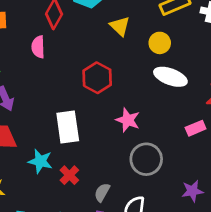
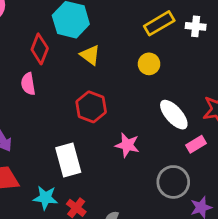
yellow triangle: (120, 26) -> (90, 55), moved
white ellipse: (170, 77) -> (174, 115), moved, turned 36
gray circle: (146, 159) -> (173, 182), moved

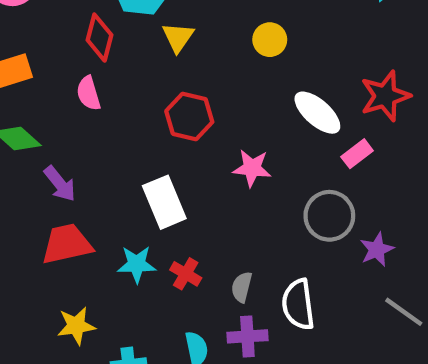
yellow triangle: (90, 55) -> (178, 37), turned 35

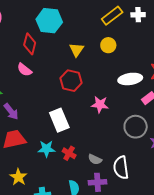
yellow triangle: (178, 37) -> (77, 50), moved
pink semicircle: (89, 93) -> (24, 70), turned -35
white ellipse: (317, 113) -> (130, 79), turned -50
gray semicircle: (242, 287) -> (95, 159), turned -80
yellow star: (76, 326) -> (18, 177), turned -30

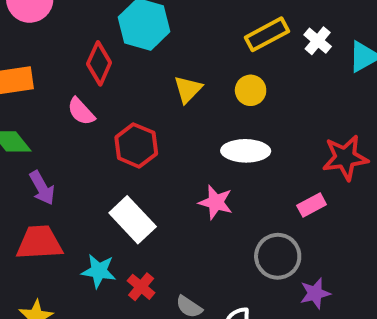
white cross: (138, 15) -> (318, 41), turned 32
white ellipse: (130, 79) -> (246, 151), moved
red hexagon: (71, 81) -> (136, 145), moved
white rectangle: (59, 120) -> (133, 220), turned -30

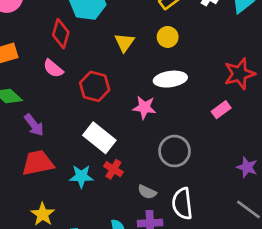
pink star: (216, 202) -> (144, 108), moved
gray circle: (278, 256) -> (175, 151), moved
red cross: (141, 287) -> (113, 169), moved
purple star: (315, 293) -> (247, 167), moved, turned -30

